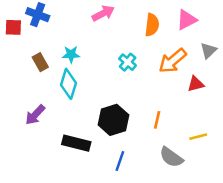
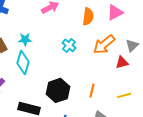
gray triangle: (208, 51) -> (132, 45), moved
yellow line: (198, 137) -> (124, 95), moved

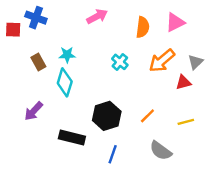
orange line: (92, 90) -> (147, 116), turned 32

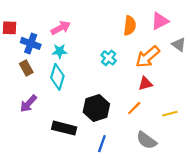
pink arrow: (97, 16) -> (61, 28), moved
blue cross: (36, 18) -> (31, 43), moved
brown rectangle: (38, 62) -> (26, 68), moved
gray triangle: (195, 62) -> (179, 45), moved, turned -40
red triangle: (183, 82) -> (145, 84), moved

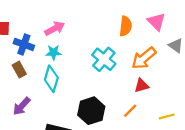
pink triangle: (160, 21) -> (156, 22), turned -48
cyan cross: (109, 58) -> (104, 59), size x1.5

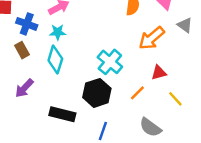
cyan cross: (104, 59) -> (110, 62), moved
red triangle: (142, 86) -> (159, 73), moved
yellow line: (167, 116) -> (175, 99), turned 63

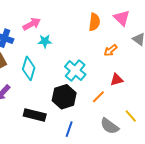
cyan star: (58, 32) -> (45, 41), moved
orange arrow: (152, 38) -> (111, 50), size x0.6
yellow line: (175, 99) -> (131, 116), moved

